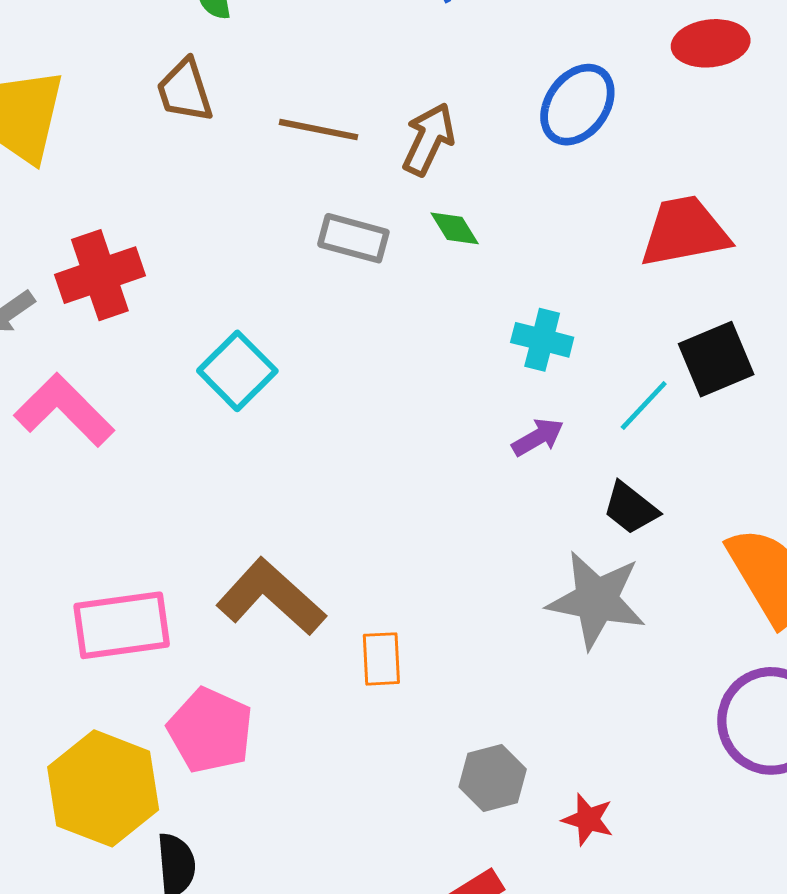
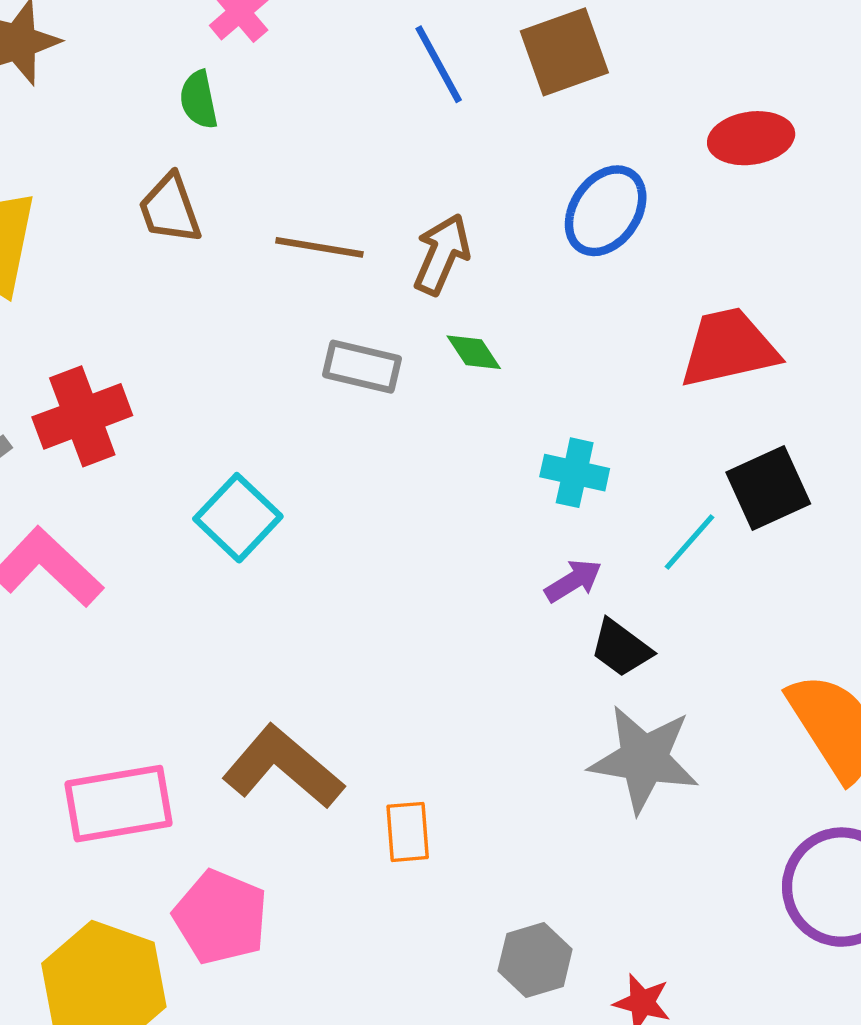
black trapezoid: (630, 508) -> (621, 648), moved

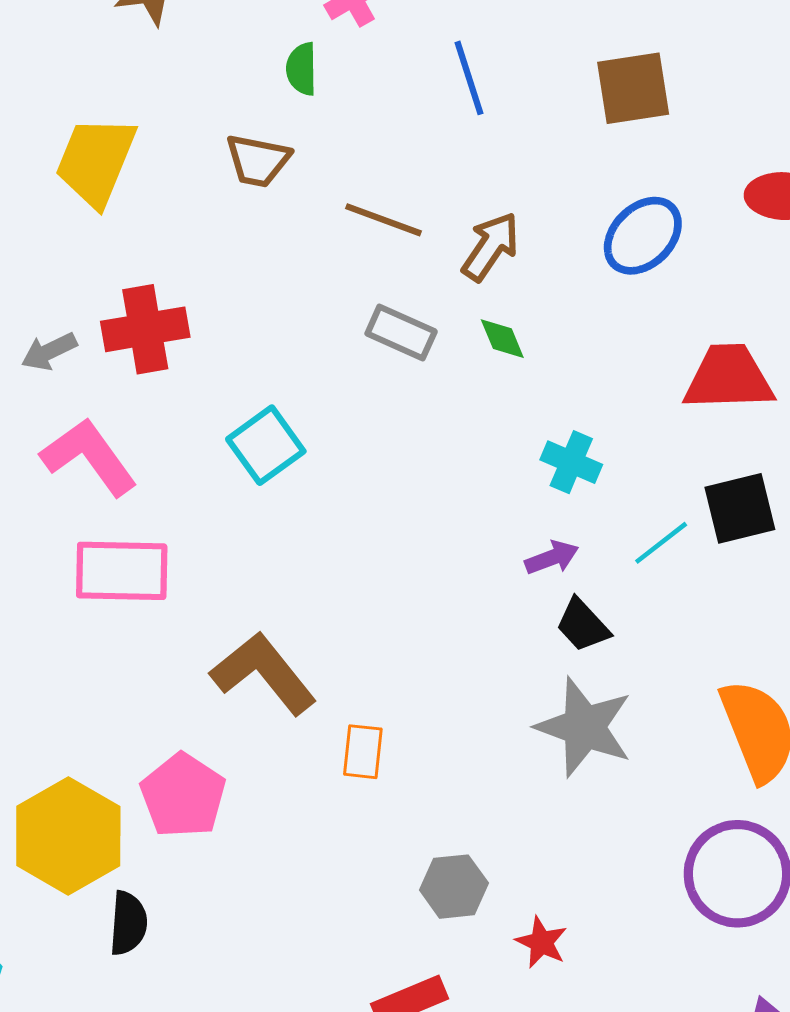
blue line: (439, 64) -> (469, 78), moved
brown trapezoid: (170, 209) -> (258, 161), turned -70
pink rectangle: (119, 804) -> (122, 571), moved

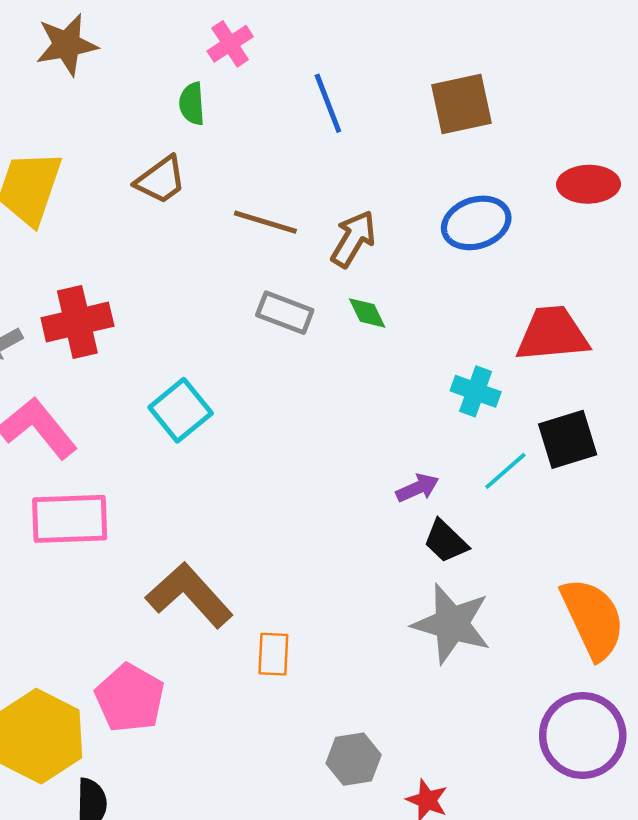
brown trapezoid: (258, 161) -> (161, 180), turned -44
blue ellipse: (643, 236) -> (476, 223), turned 30
cyan cross: (571, 462) -> (476, 391), moved

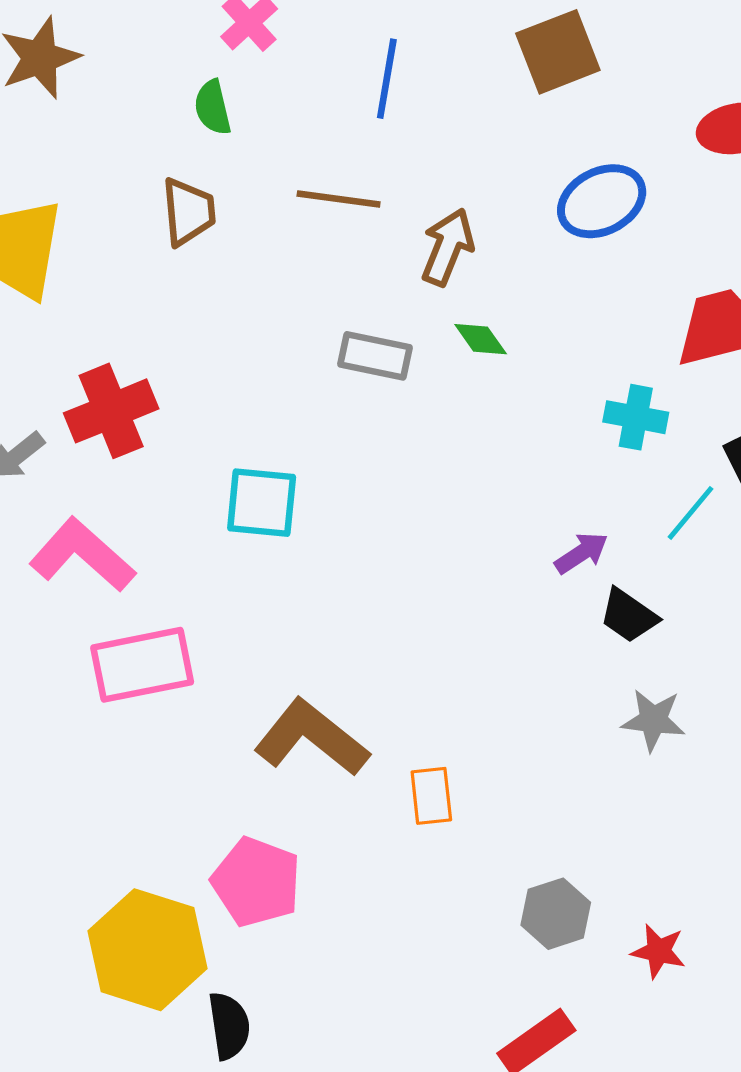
blue line: (328, 103) -> (387, 79), turned 40
brown trapezoid: (161, 180) -> (188, 212), turned -50
brown line: (265, 222) -> (339, 199), moved
cyan square: (181, 410) -> (262, 503), turned -36
gray star: (452, 624) -> (653, 720), size x0.6

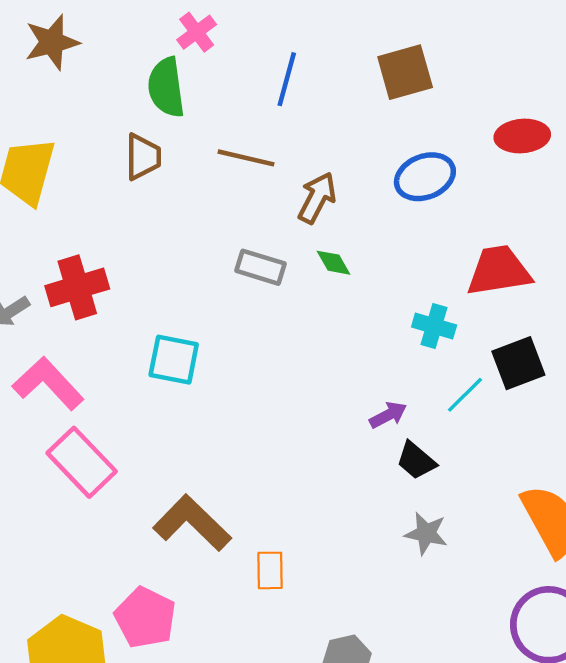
green semicircle: (213, 107) -> (166, 87), size x1.6
pink rectangle: (142, 665) -> (82, 462), turned 52

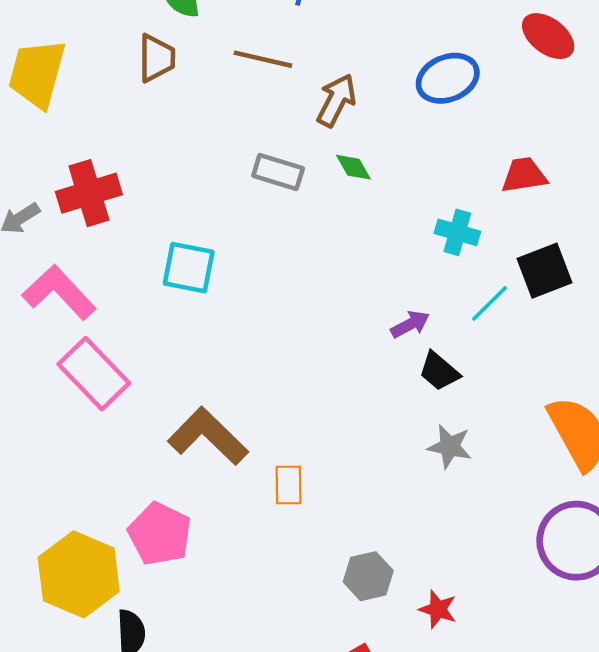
red ellipse: (522, 136) -> (548, 36), turned 42
red trapezoid: (499, 271) -> (524, 175), size x0.7

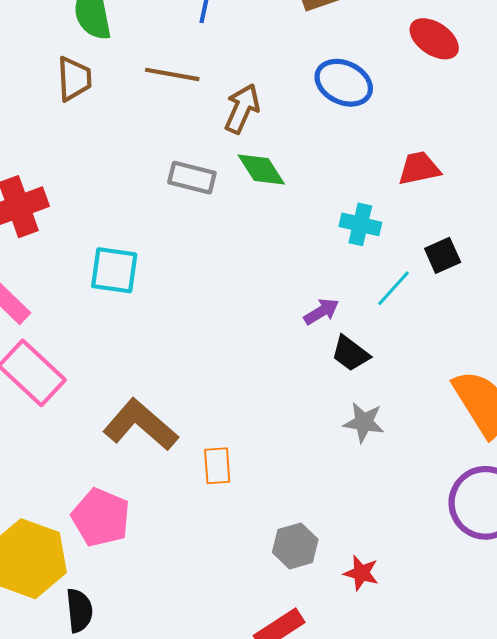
blue ellipse: (448, 78) -> (344, 83), turned 50
green diamond: (353, 167) -> (261, 169), size x1.4
black square: (544, 271) -> (443, 255), size x0.7

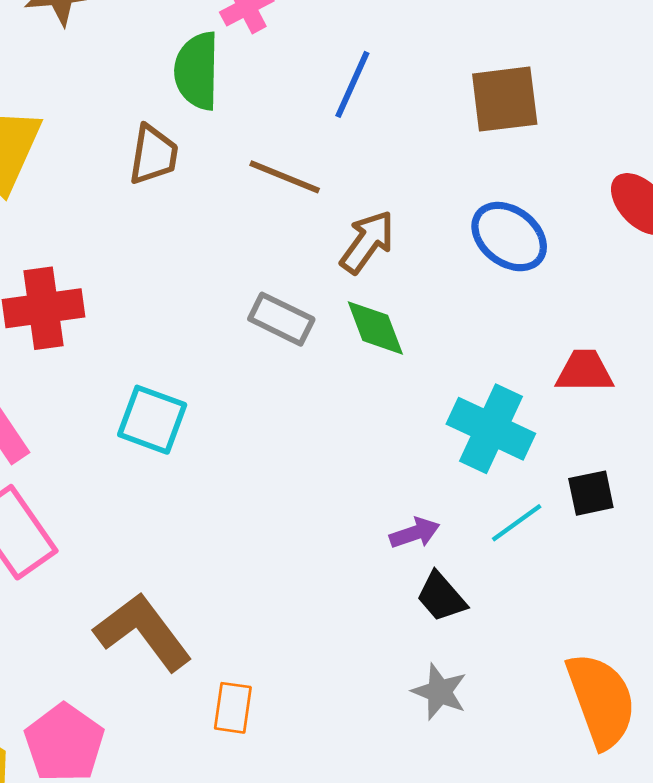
cyan cross: (360, 224) -> (491, 429), size x1.5

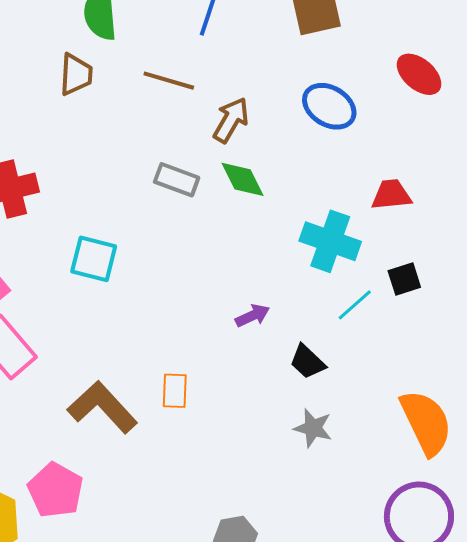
purple arrow: (415, 533) -> (252, 316), moved
orange rectangle: (233, 708) -> (175, 391), moved

